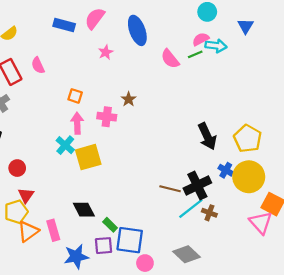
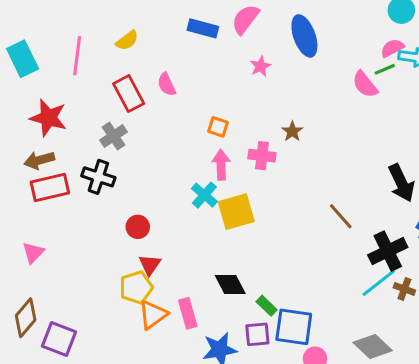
pink semicircle: (170, 59) -> (365, 84), moved
brown line: (170, 189) -> (341, 216), moved, turned 35

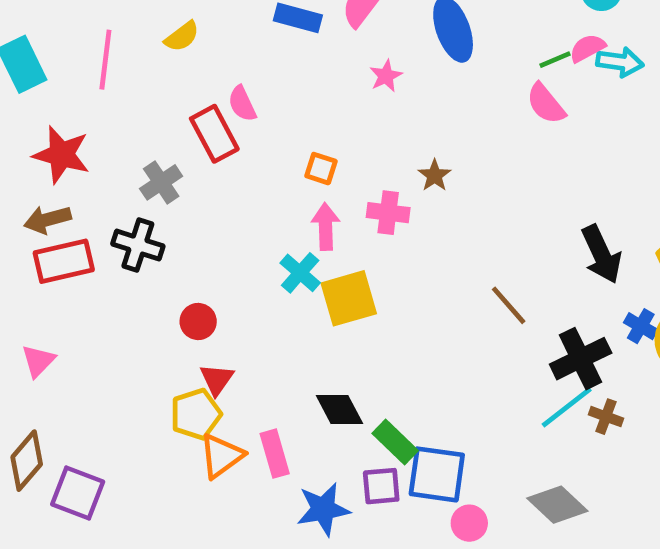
green line: (385, 69) -> (555, 60), moved
red rectangle: (129, 94) -> (214, 134), moved
green rectangle: (267, 306) -> (395, 442), size x1.4

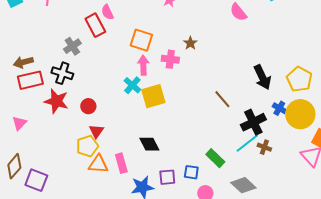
red star: (61, 155) -> (56, 101), moved
orange square: (321, 169) -> (141, 40), size x1.6
green rectangle: (395, 442) -> (215, 158), moved
orange triangle: (221, 456) -> (98, 164), turned 40
blue square: (437, 474) -> (191, 172), size x0.6

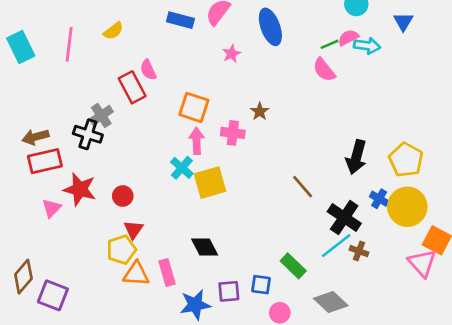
black cross: (62, 73) -> (88, 134), moved
black arrow: (262, 77) -> (356, 157), turned 40
black cross: (253, 122) -> (344, 217), turned -30
pink triangle: (19, 123) -> (52, 208), moved

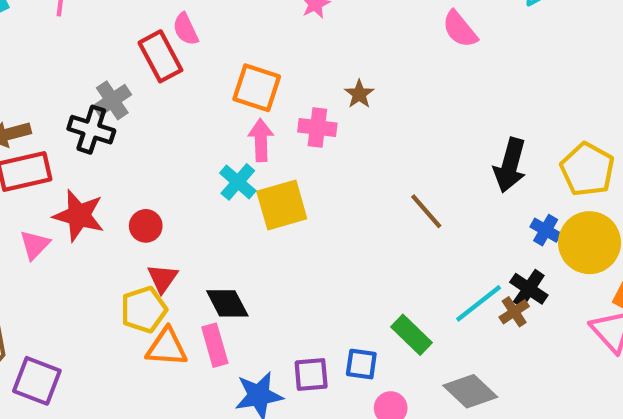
black cross: (344, 217) -> (529, 289), moved, size x0.7
black diamond: (205, 247) -> (227, 303), moved
brown cross: (359, 251) -> (514, 312), turned 36

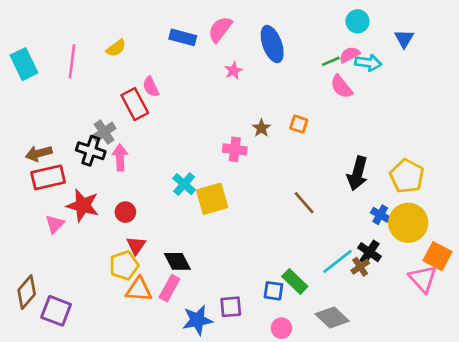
pink semicircle: (460, 29) -> (341, 87), moved
orange square: (257, 88) -> (299, 124), moved, size x0.6
pink arrow: (261, 140) -> (120, 157), moved
pink rectangle: (215, 345) -> (169, 288), turned 45
blue square: (361, 364) -> (273, 291), moved

